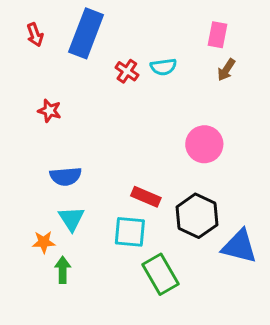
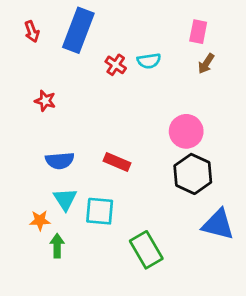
red rectangle: (146, 197) -> (117, 162), moved
black hexagon: (197, 216) -> (193, 174), moved
cyan square: (130, 232) -> (100, 211), moved

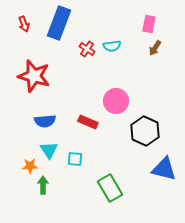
red star: (45, 101) -> (34, 76), size x2.0
pink circle: (186, 131) -> (116, 101), moved
cyan square: (100, 211) -> (75, 159), size x0.7

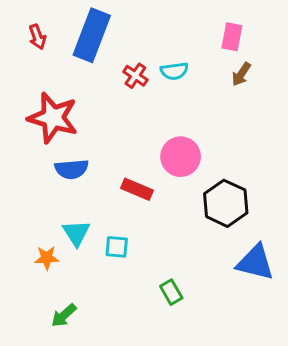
blue semicircle: (45, 121) -> (72, 169), moved
green arrow: (43, 185) -> (64, 315), moved, turned -132
green rectangle: (110, 188) -> (171, 292), size x0.6

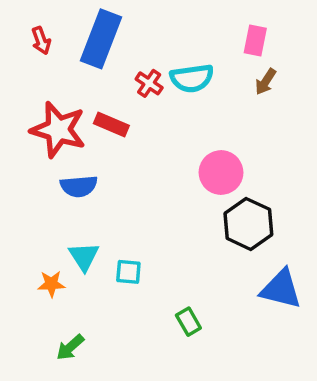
cyan semicircle: (174, 71) -> (192, 78), size x1.4
pink circle: (181, 157) -> (221, 173), moved
red rectangle: (137, 189) -> (111, 125), moved

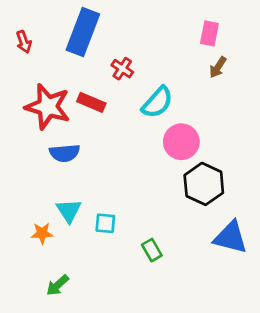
red arrow: (41, 41) -> (24, 42), moved
cyan semicircle: (192, 78) -> (157, 102), moved, turned -40
green rectangle: (188, 322) -> (152, 250), moved

